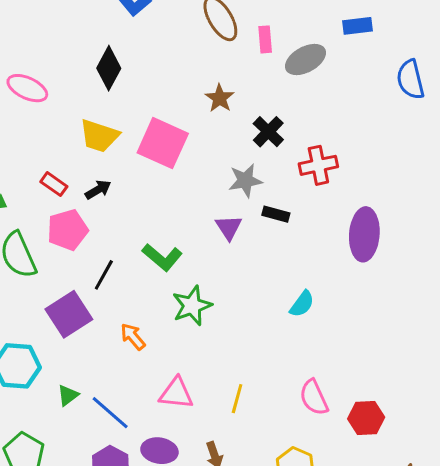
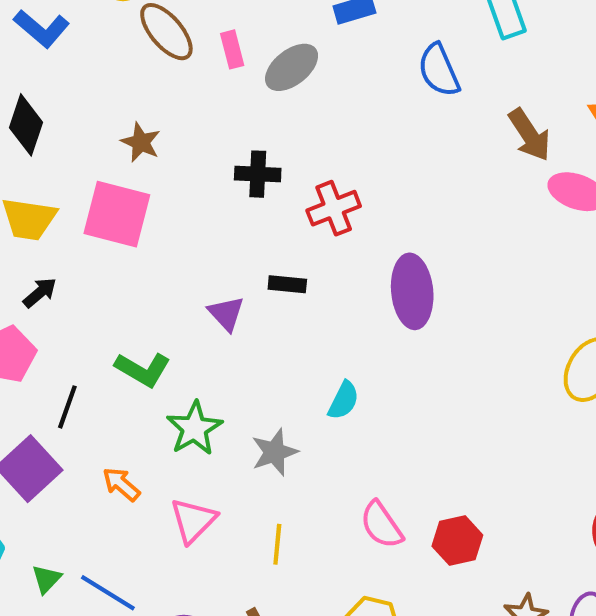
brown star: (220, 98) -> (141, 142), moved
black cross: (268, 132) -> (258, 174), turned -32
gray star: (245, 181) -> (274, 452), moved
pink triangle: (176, 393) -> (193, 520), moved, turned -42

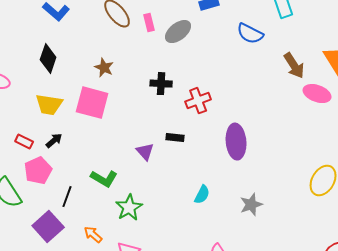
blue semicircle: (439, 70) -> (250, 34), turned -40
gray star: (274, 452) -> (251, 205), moved

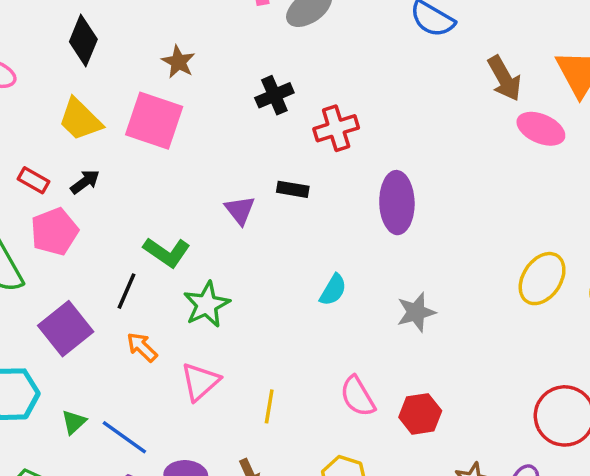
black cross: (161, 84) -> (274, 95), turned -30
yellow trapezoid: (49, 105) -> (80, 120), turned 32
black line: (67, 197) -> (126, 291), moved

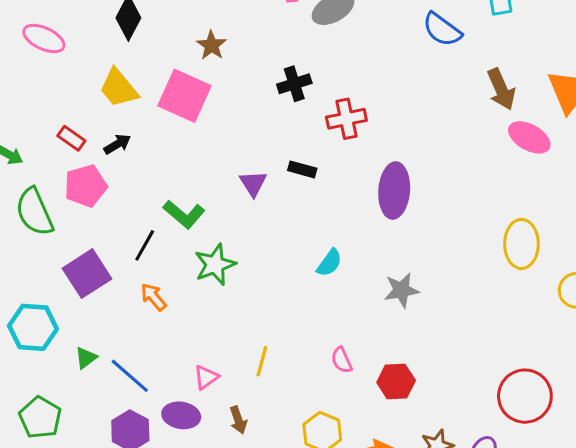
yellow ellipse: (542, 279) -> (521, 244), moved, turned -39
pink triangle: (200, 382) -> (206, 377), moved, size x0.7
pink semicircle: (358, 396) -> (342, 360), size x0.7

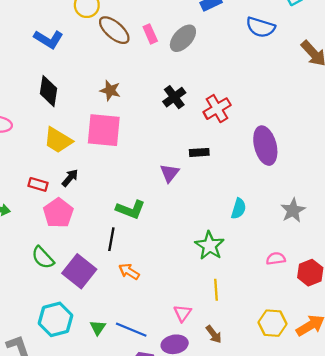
purple triangle: (253, 183) -> (170, 173), turned 30
green semicircle: (34, 212) -> (43, 258), moved, size x0.7
green star: (215, 265) -> (210, 246), moved
pink semicircle: (342, 360) -> (276, 259), moved, turned 126

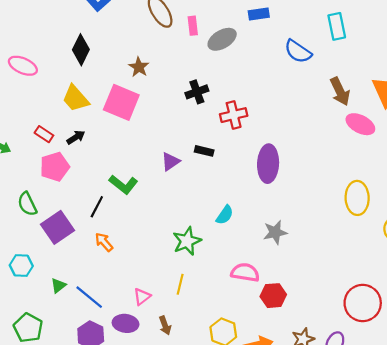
pink semicircle: (276, 259) -> (245, 272), size x1.5
cyan hexagon: (56, 319) -> (21, 266), size x0.7

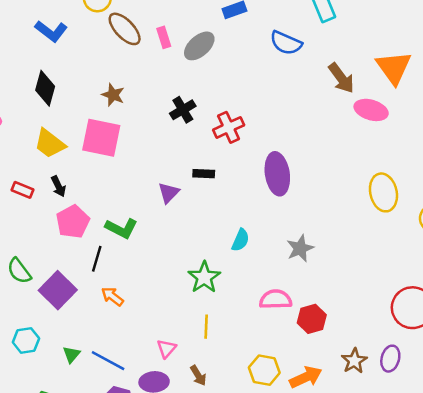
black arrow: (76, 137) -> (58, 186), turned 108
pink pentagon: (55, 167) -> (73, 222), moved

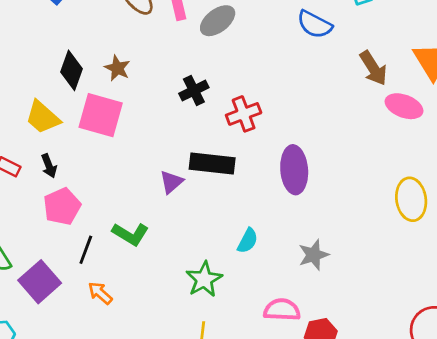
black diamond: (45, 88) -> (71, 70), moved
black rectangle: (204, 174) -> (212, 163), size x1.8
green L-shape: (121, 228) -> (130, 234), moved

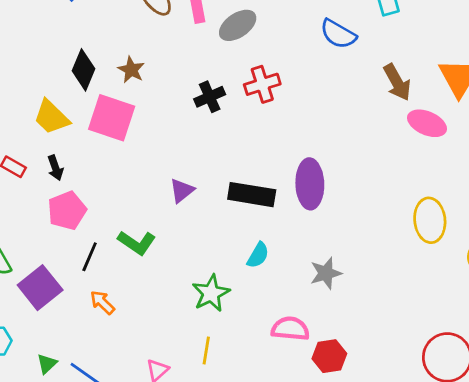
red cross: (244, 114) -> (262, 84), moved
black rectangle: (212, 163) -> (252, 195), moved

